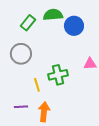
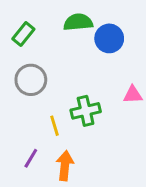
green rectangle: (28, 23) -> (23, 34), moved
purple line: (21, 107) -> (31, 158), turned -56

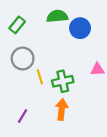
yellow line: (54, 126) -> (40, 77), moved
orange arrow: (65, 166) -> (62, 109), moved

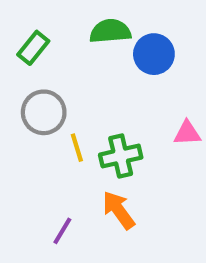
orange arrow: (62, 109) -> (119, 210), turned -42
purple line: (23, 116) -> (62, 231), moved

